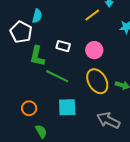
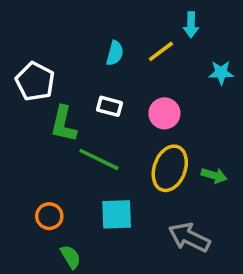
cyan semicircle: (37, 16) -> (115, 53), moved
yellow ellipse: (97, 81) -> (170, 168), turned 50

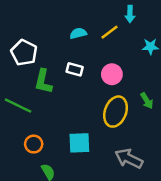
cyan semicircle: (115, 53) -> (78, 33), turned -119
green line: (99, 159) -> (18, 106), moved
green arrow: (214, 175) -> (147, 101), moved, turned 42

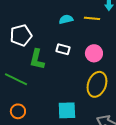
yellow line: (109, 32) -> (92, 18), turned 42
white pentagon: (24, 53) -> (21, 35), turned 30
orange circle: (34, 144) -> (18, 111), moved

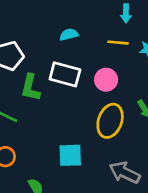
yellow line: (92, 18) -> (118, 43), moved
white rectangle: (63, 49) -> (65, 74), size x1.6

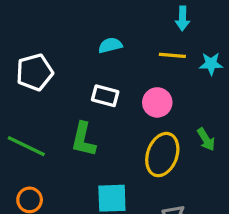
white rectangle: (65, 74) -> (105, 96), size x0.7
green L-shape: (30, 88) -> (83, 139), moved

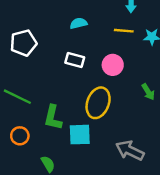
green L-shape: (83, 139) -> (53, 117), moved
yellow ellipse: (162, 155) -> (98, 103), moved

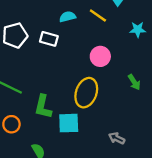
yellow line: (124, 31) -> (98, 15), moved, turned 30
white rectangle: (75, 60) -> (49, 39), moved
gray arrow: (130, 150) -> (117, 138), size x0.6

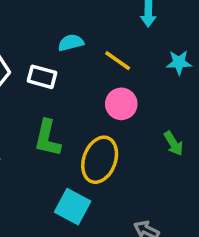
yellow line: (98, 15) -> (118, 61), moved
green L-shape: (43, 107) -> (47, 138), moved
cyan square: (69, 123) -> (73, 207), turned 30

